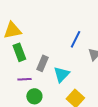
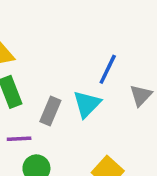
cyan triangle: (61, 74) -> (87, 104), moved

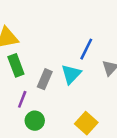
purple line: (19, 139) -> (22, 99), turned -66

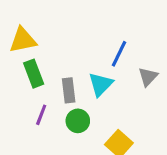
gray rectangle: (45, 79) -> (69, 90), turned -30
green circle: (35, 121) -> (78, 121), moved

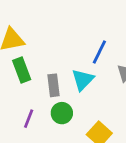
purple line: (41, 115) -> (29, 119), moved

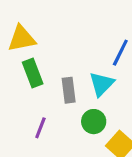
green circle: (62, 113) -> (94, 122), moved

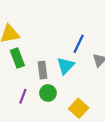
green circle: (94, 122) -> (48, 93), moved

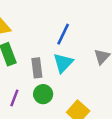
blue line: (79, 44) -> (63, 34), moved

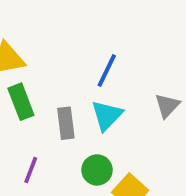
green circle: (43, 94) -> (97, 170), moved

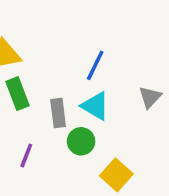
cyan triangle: (107, 115) -> (95, 106), turned -44
green circle: (97, 170) -> (81, 141), moved

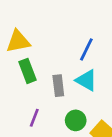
green circle: (81, 141) -> (76, 120), moved

